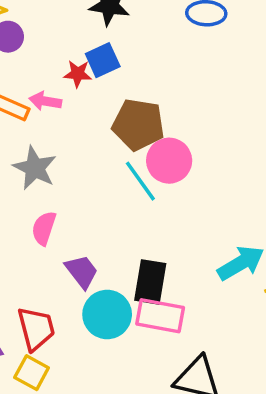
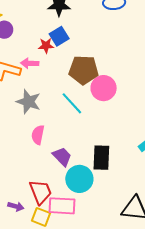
cyan line: (140, 181) -> (72, 103), moved
pink rectangle: (160, 316) -> (62, 206), moved

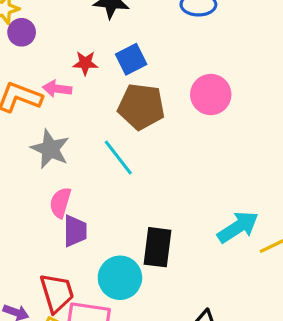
blue square: (59, 36) -> (131, 59), moved
pink circle: (104, 88) -> (211, 95), moved
purple trapezoid: (62, 157) -> (75, 231), moved, turned 40

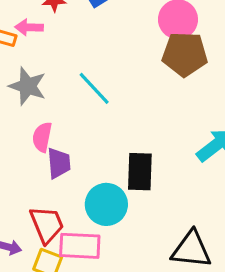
brown pentagon: (141, 107) -> (185, 54), moved

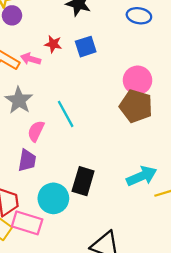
pink semicircle: (42, 137) -> (36, 131), moved

